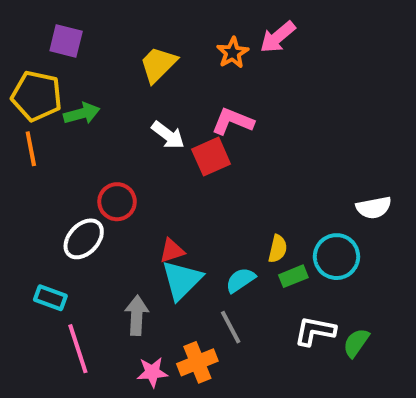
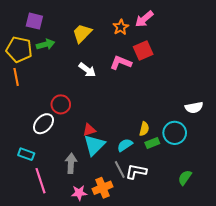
green arrow: (82, 114) -> (46, 44), moved
red square: (211, 157) -> (143, 51), moved
white L-shape: (315, 331) -> (136, 171), moved

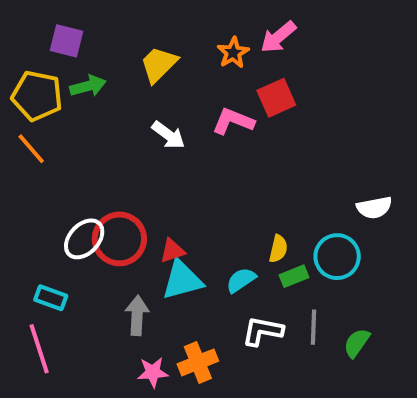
orange line: (16, 77) -> (31, 149), turned -30
red circle: (61, 104) -> (119, 239), moved, size x1.4
cyan triangle: (94, 145) -> (182, 280), turned 30
gray line: (120, 169) -> (314, 327), moved, turned 30
pink line: (40, 181) -> (39, 349), moved

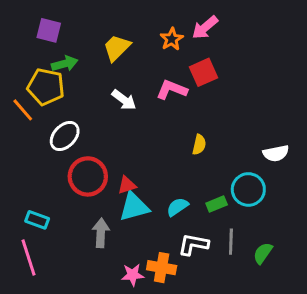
yellow pentagon: (37, 96) -> (46, 87), moved
white ellipse: (84, 239) -> (65, 136), moved
yellow semicircle: (278, 249) -> (199, 145), moved
orange cross: (198, 362) -> (162, 268), moved, turned 32
pink star: (153, 372) -> (133, 275), moved

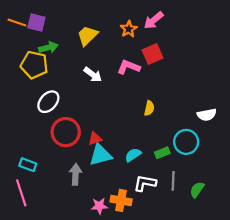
orange line: (23, 110) -> (17, 23), moved, turned -30

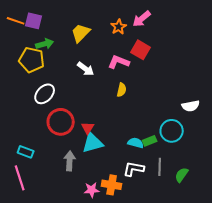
red square: (153, 54) -> (141, 50), turned -36
yellow semicircle: (149, 108) -> (122, 90), moved
red triangle: (95, 139) -> (88, 128), turned -40
cyan semicircle: (133, 155) -> (136, 143), moved, turned 49

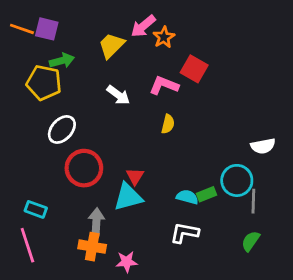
pink arrow: (142, 19) -> (143, 26), moved
red triangle: (88, 128) -> (135, 176), moved
gray line: (160, 167) -> (253, 201), moved
orange cross: (112, 185) -> (92, 247), moved

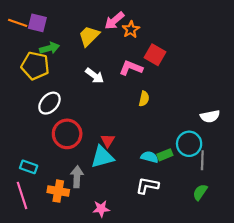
yellow semicircle: (168, 124) -> (144, 99), moved
orange cross: (92, 247) -> (58, 191), moved

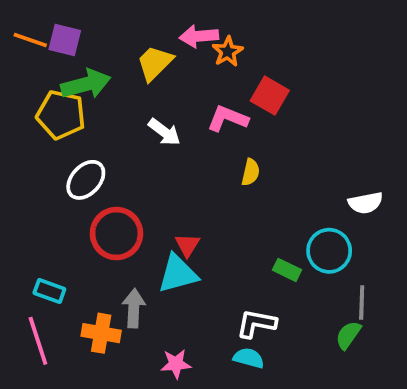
pink arrow: (114, 21) -> (199, 36), turned 35
green arrow: (49, 48) -> (86, 84), size x1.4
green rectangle: (165, 155) -> (287, 270), turned 48
cyan semicircle: (150, 157) -> (249, 358), moved
gray line: (202, 160) -> (362, 302), moved

